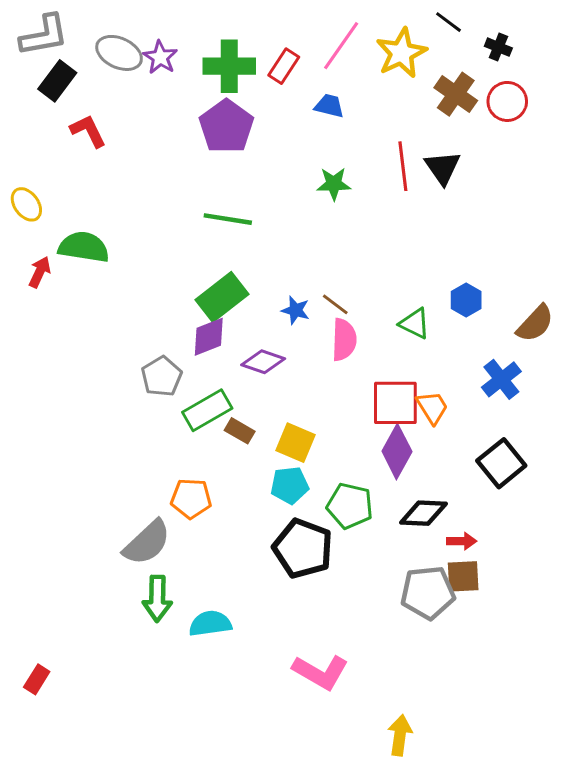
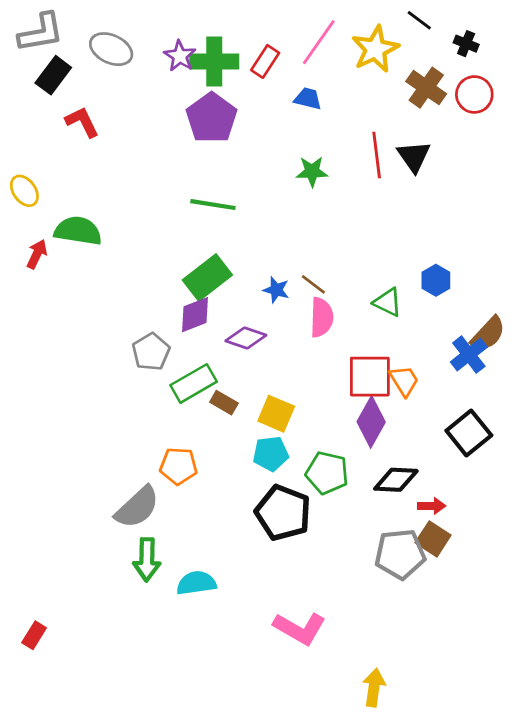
purple star: (160, 57) -> (180, 56), moved
brown semicircle: (535, 324) -> (488, 334), moved
brown square: (463, 576) -> (433, 539), turned 36

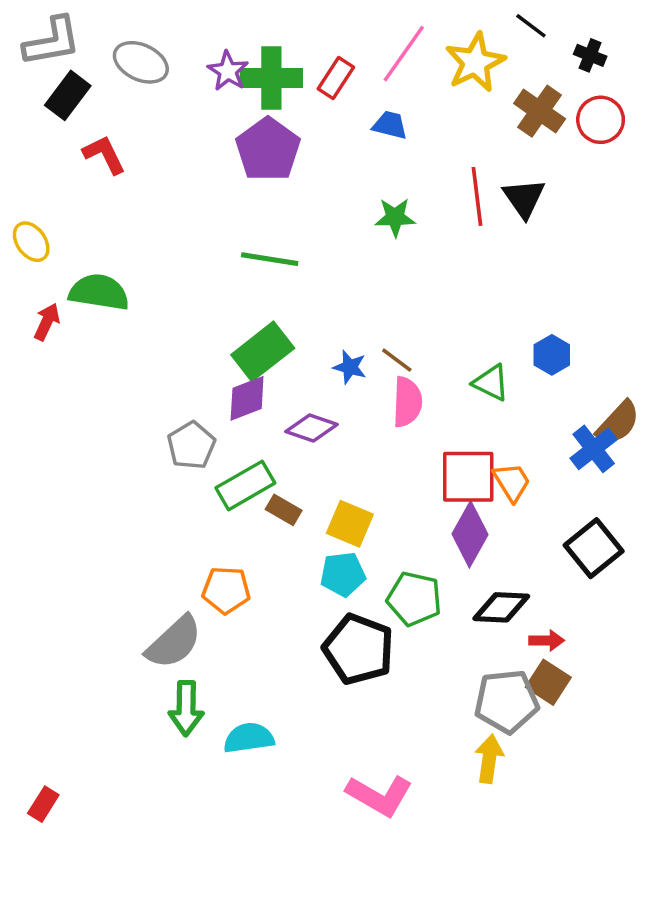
yellow arrow: (374, 688) -> (489, 759), moved

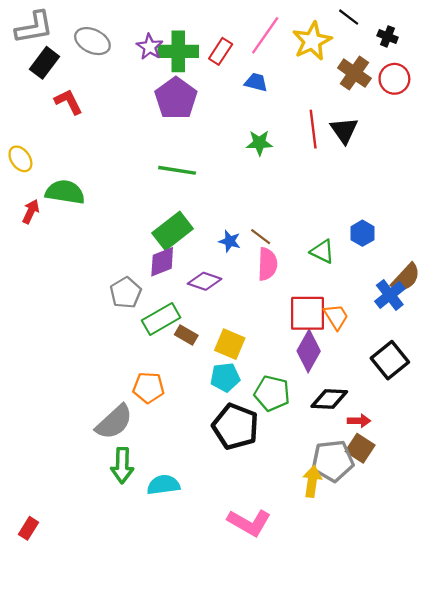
yellow arrow: (489, 759) -> (312, 481), moved

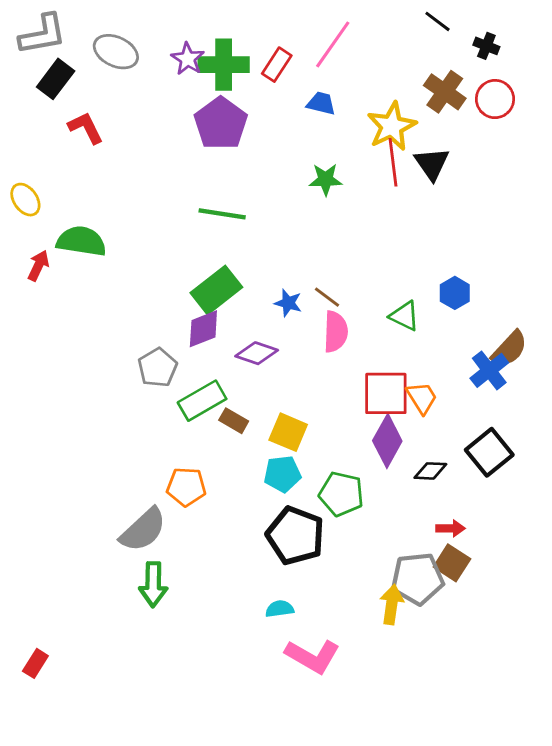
yellow star: (312, 41) -> (392, 126), moved
black diamond: (329, 399) -> (430, 471), moved, size x0.7
cyan semicircle: (163, 485) -> (280, 609), moved, size x0.7

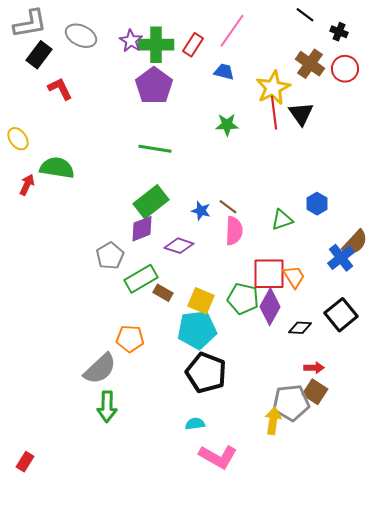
green triangle: (405, 316) -> (282, 220), turned -45
cyan pentagon: (282, 474) -> (197, 330), size x1.5
green pentagon: (341, 494) -> (243, 299), moved

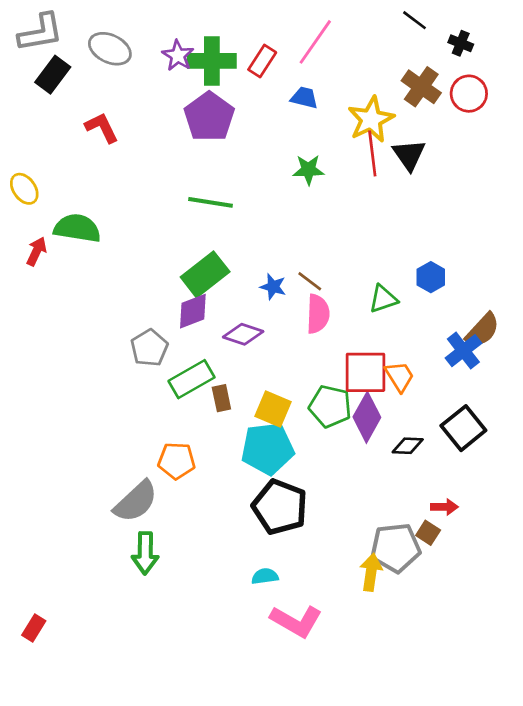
red L-shape: (60, 89) -> (102, 128), moved
brown rectangle: (163, 293) -> (221, 398), turned 48
red arrow: (314, 368) -> (444, 507), moved
brown square: (315, 392) -> (428, 533), size x0.7

